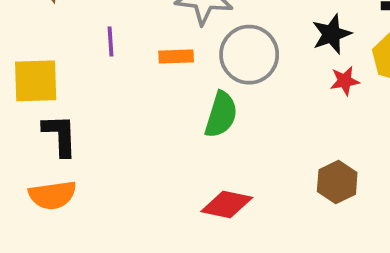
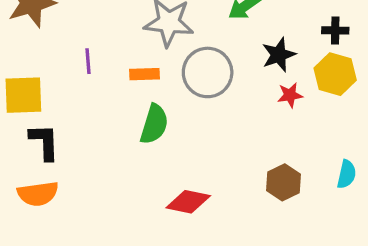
green semicircle: (221, 115) -> (154, 124), moved

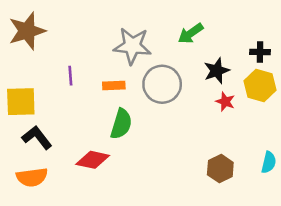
red star: (290, 95) -> (225, 102), turned 30
black L-shape: (44, 142) -> (37, 138), turned -36
red diamond: (188, 202) -> (93, 160), moved

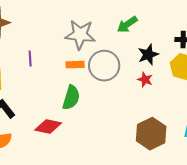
orange rectangle: (114, 86) -> (75, 65), moved
red star: (225, 102) -> (145, 80), moved
brown hexagon: (220, 169) -> (151, 134), size x1.4

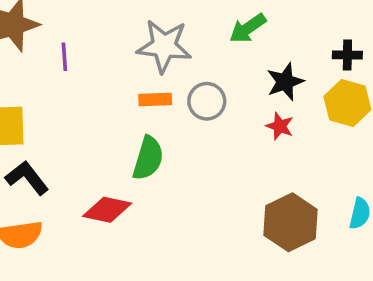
purple line: (30, 59) -> (64, 57), moved
gray circle: (104, 66) -> (207, 101), size x0.7

